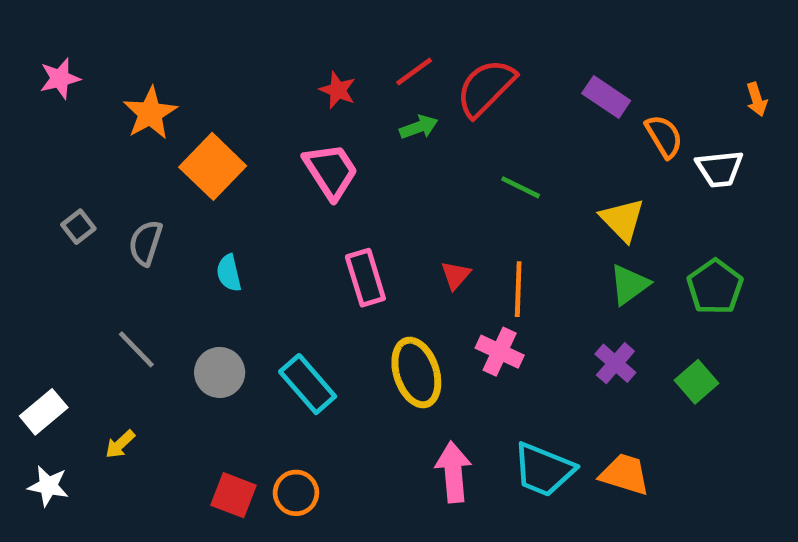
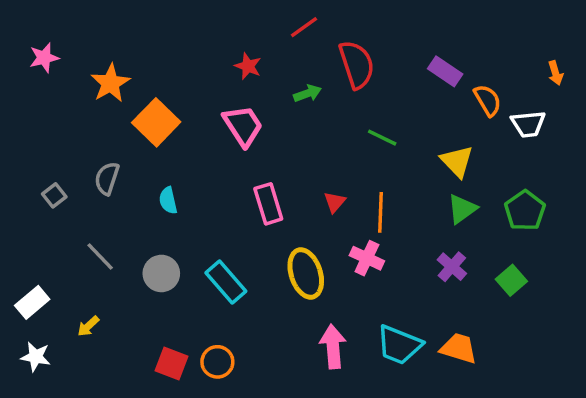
red line: (414, 72) -> (304, 27), moved
red semicircle: (486, 88) -> (357, 64), turned 117
gray square: (78, 227) -> (54, 195), moved

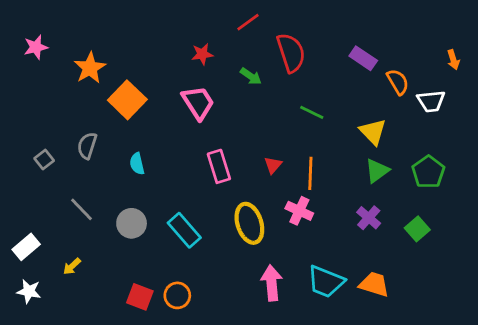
red star: (248, 66) -> (202, 54), turned -30
green arrow: (307, 93) -> (251, 76), turned 55

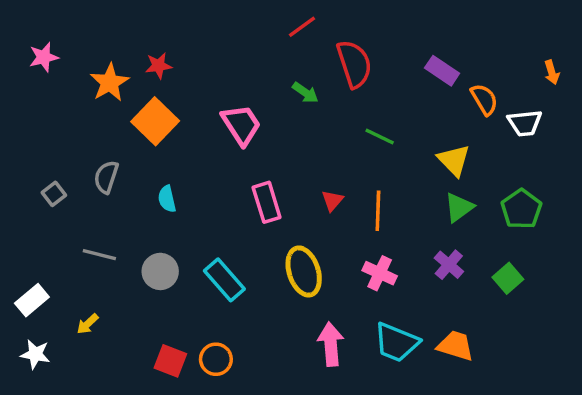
red star: (202, 54) -> (159, 66), moved
gray line: (82, 209) -> (99, 255), turned -32
pink cross: (299, 211) -> (380, 273), moved

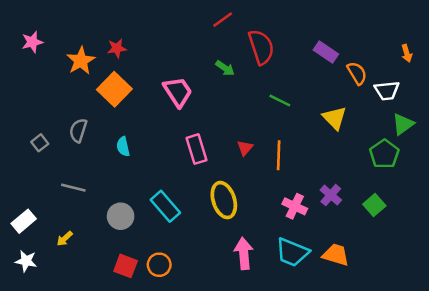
green triangle: (459, 207) -> (403, 124), moved
gray circle: (160, 271) -> (121, 216), moved
pink cross: (380, 273) -> (295, 206), moved

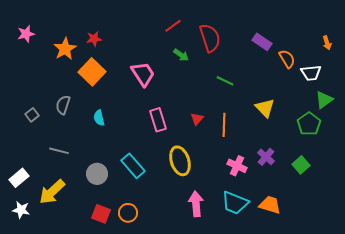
red line: (223, 20) -> (173, 26), moved
yellow triangle: (335, 118) -> (265, 108), moved
yellow arrow: (65, 239) -> (52, 192), size x2.0

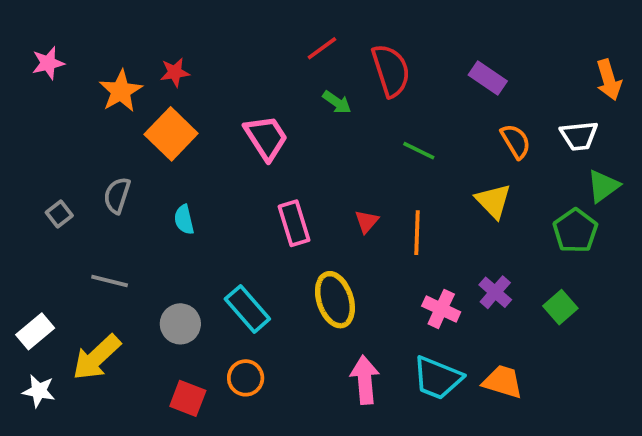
orange arrow: (327, 43) -> (609, 80), size x1.5
orange semicircle: (287, 59) -> (516, 141), moved
orange circle: (128, 213) -> (246, 378), moved

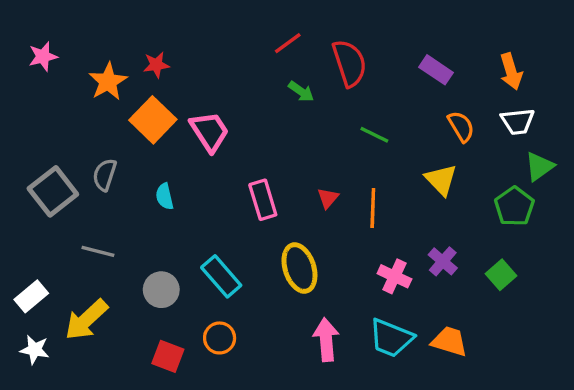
orange arrow: (609, 80) -> (511, 71), moved
pink trapezoid: (266, 138) -> (210, 131), moved
gray square: (59, 214) -> (53, 191), size x2.0

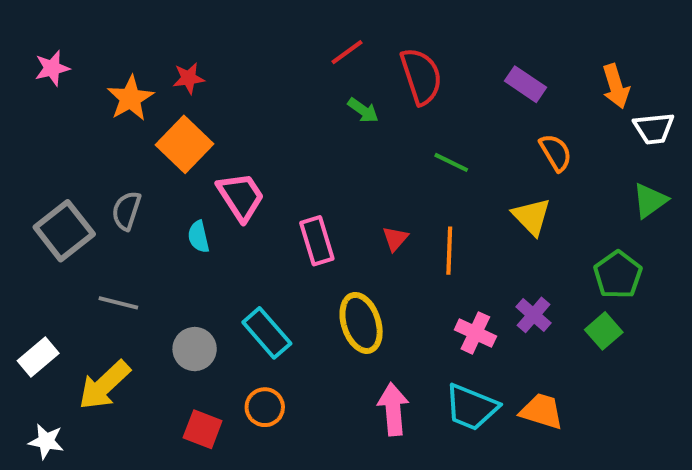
white trapezoid: (518, 121) -> (654, 128), moved
pink trapezoid: (210, 131) -> (241, 197), moved
green pentagon: (514, 206) -> (618, 275), moved
white star: (35, 350) -> (46, 441), moved

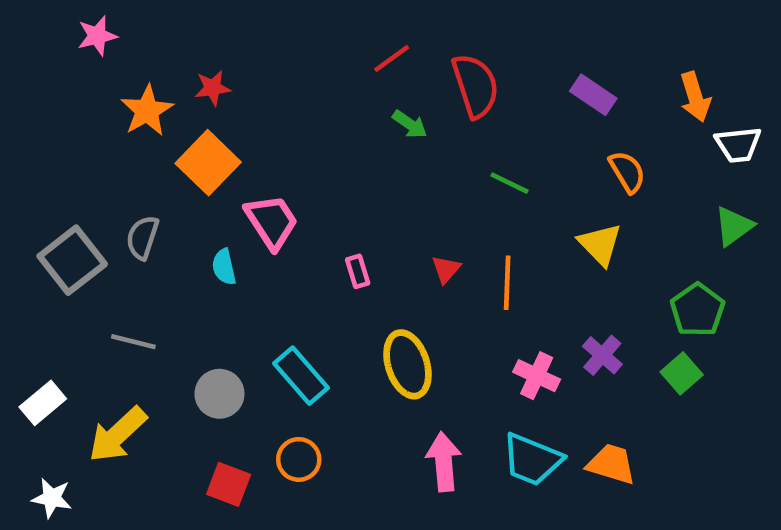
pink star: (52, 68) -> (97, 36), moved
pink rectangle: (317, 241) -> (358, 271), size x0.6

